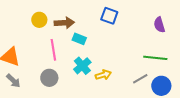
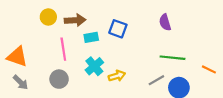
blue square: (109, 16) -> (118, 29), moved
purple semicircle: (159, 25) -> (165, 22), moved
cyan rectangle: (79, 39) -> (91, 37), turned -32

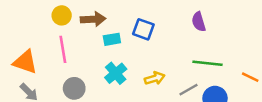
pink line: (63, 49) -> (63, 49), moved
yellow arrow: (117, 76) -> (155, 78), moved

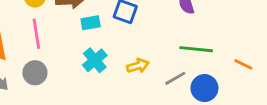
gray circle: (74, 88) -> (35, 73), moved

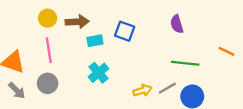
orange line: (243, 64) -> (227, 51), moved
yellow arrow: (138, 66) -> (142, 90), moved

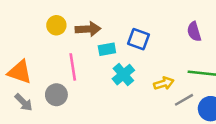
pink line: (49, 50) -> (73, 67), moved
cyan cross: (99, 73) -> (123, 75), moved
yellow arrow: (142, 90) -> (164, 83), moved

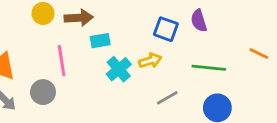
blue square: (139, 39) -> (166, 29), moved
yellow arrow: (164, 83) -> (150, 61), moved
gray line: (184, 100) -> (167, 98), moved

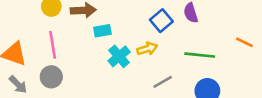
blue square: (166, 29) -> (161, 21), turned 30
pink line: (62, 61) -> (53, 45), moved

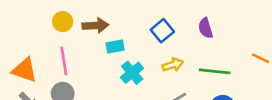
blue square: (161, 21) -> (162, 31), moved
yellow arrow: (147, 49) -> (173, 65), moved

